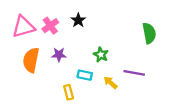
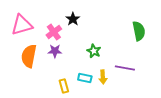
pink cross: (50, 26) -> (54, 32), moved
cyan rectangle: (85, 75) -> (85, 78), moved
yellow arrow: (111, 83) -> (103, 77), turned -136

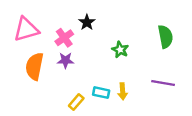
green star: (94, 51) -> (120, 50), moved
purple line: (125, 68) -> (163, 83), moved
yellow rectangle: (64, 86) -> (76, 102), turned 56

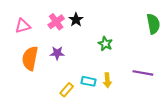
pink triangle: (26, 29) -> (23, 26), size x0.7
green semicircle: (165, 37) -> (153, 24), moved
pink cross: (64, 38) -> (56, 22), moved

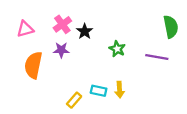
black star: (76, 20) -> (85, 31), moved
purple star: (57, 53) -> (61, 50), moved
purple line: (143, 73) -> (157, 57), moved

